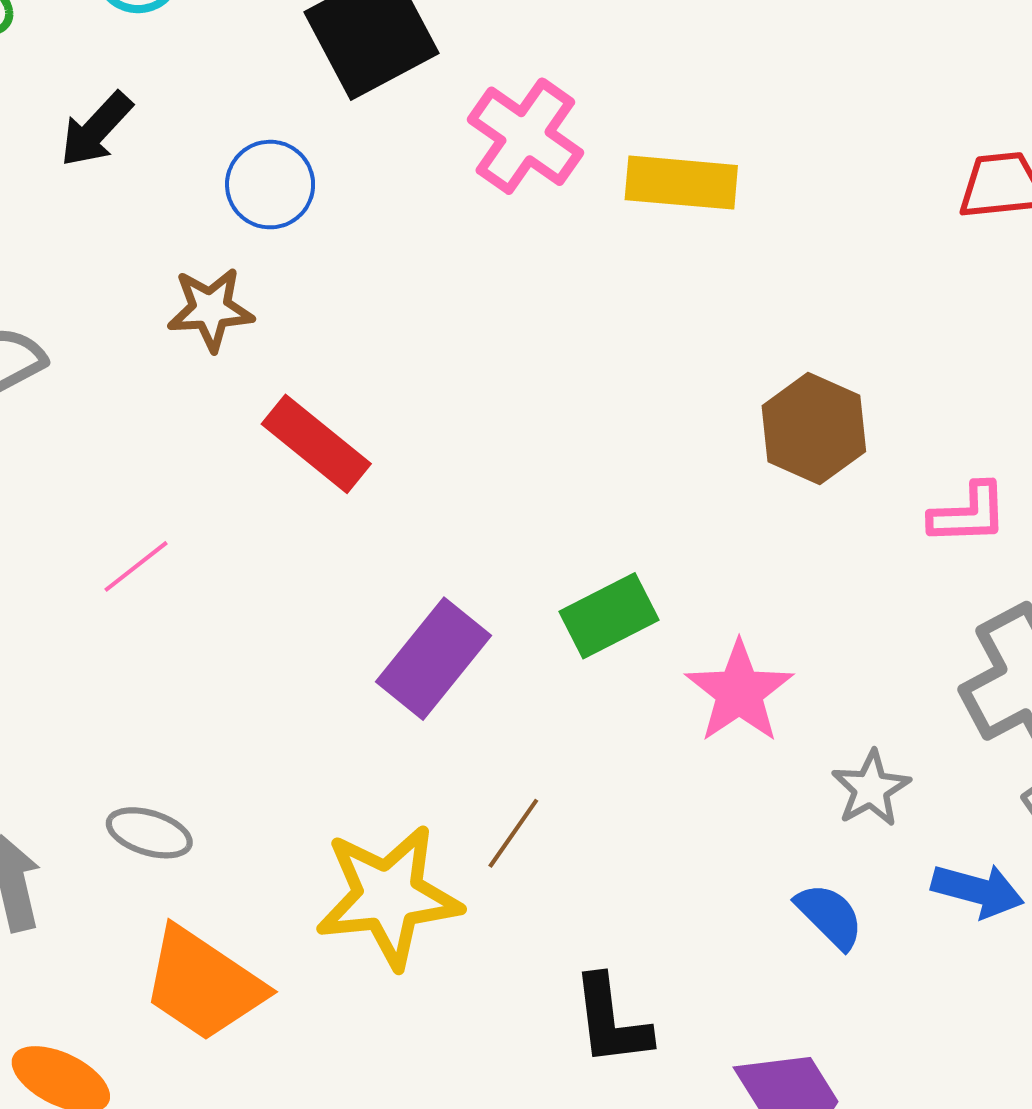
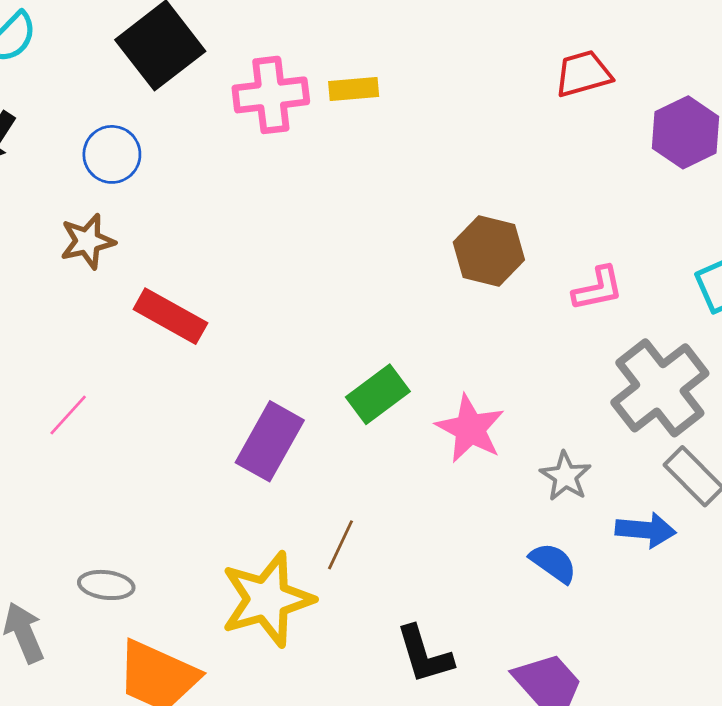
pink cross: (525, 136) -> (271, 95), turned -32
yellow rectangle: (681, 183) -> (354, 89), moved, size x0.7

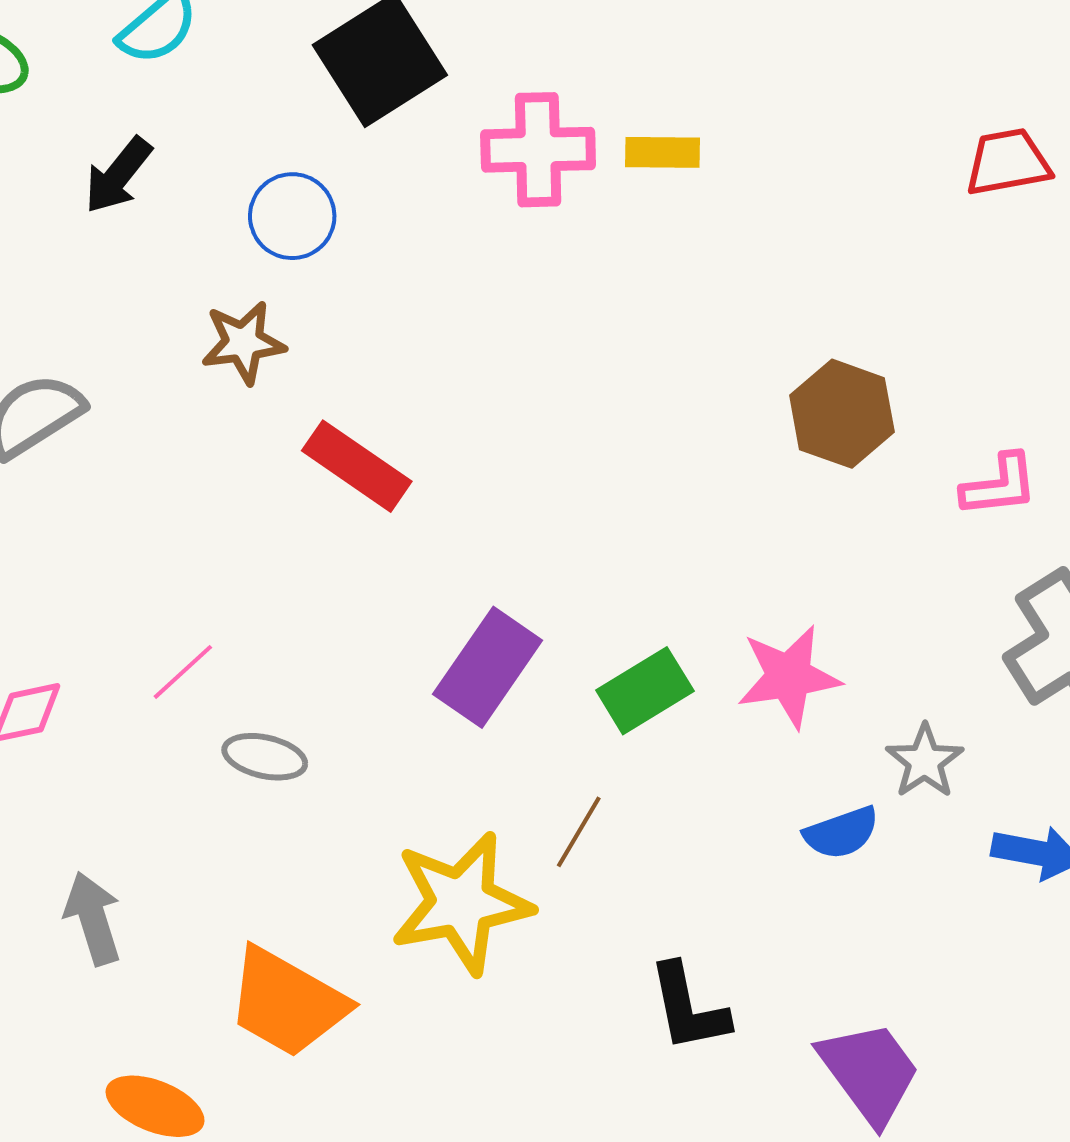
green rectangle: (378, 394) -> (645, 691), moved
pink line: (68, 415) -> (183, 672), moved
pink star: (470, 429) -> (789, 677), turned 30
blue semicircle: (553, 563) -> (841, 833), moved, turned 120
gray ellipse: (106, 585) -> (265, 757), moved

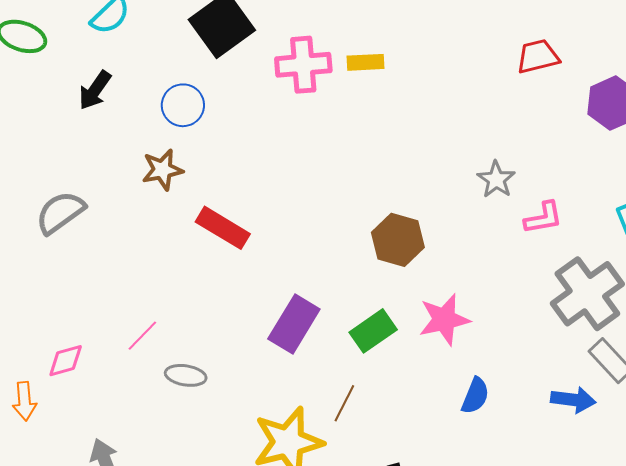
brown hexagon: (842, 414) -> (398, 240), moved
gray star: (925, 761) -> (496, 179), moved
blue semicircle: (841, 833) -> (475, 396), turned -45

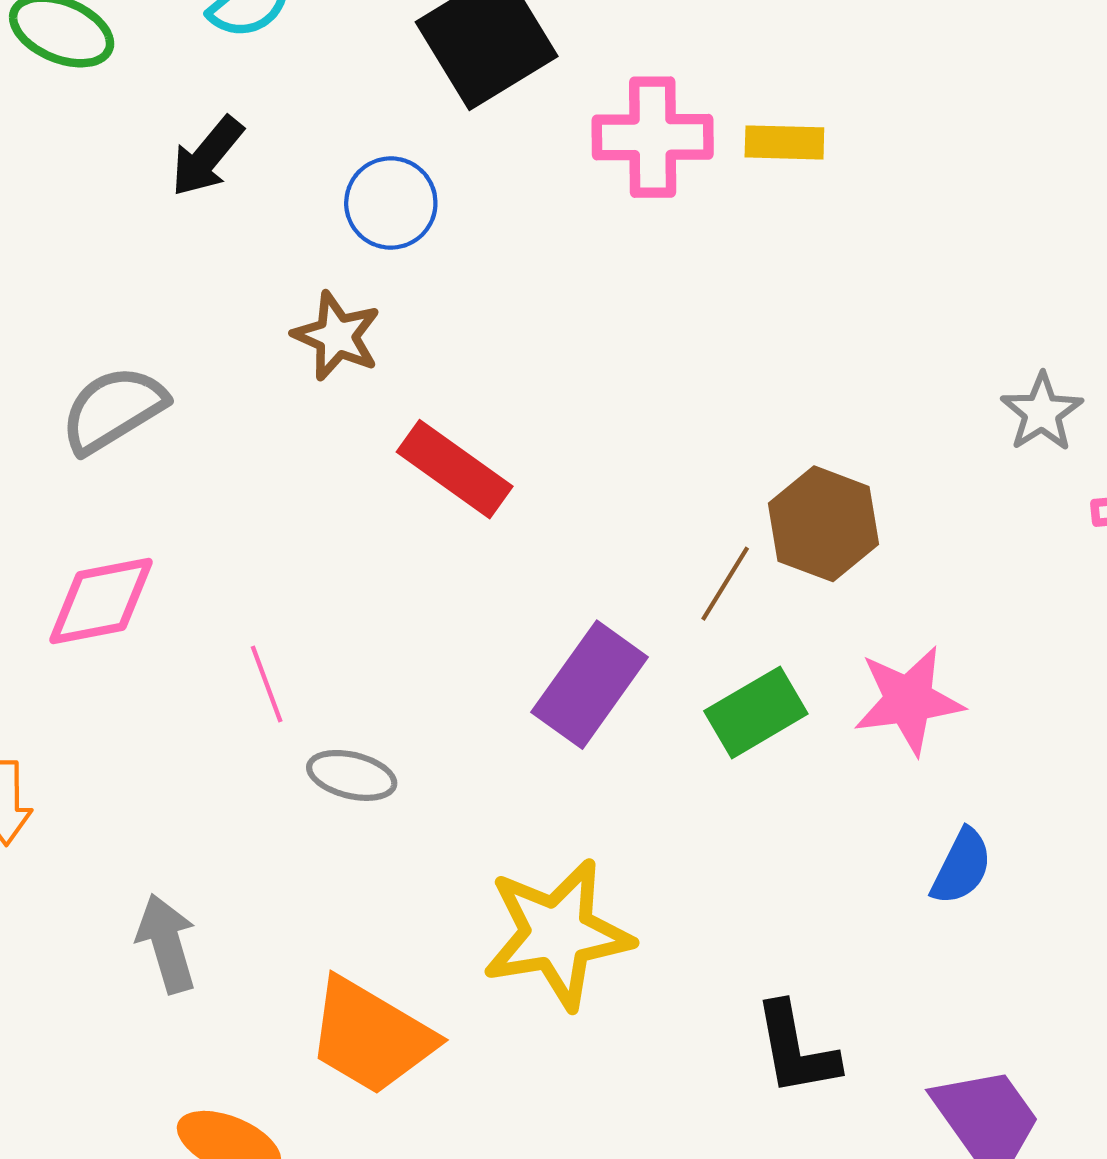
brown star: (162, 170) -> (337, 336), turned 30
pink line: (142, 336) -> (267, 684), turned -69
pink diamond: (66, 361) -> (101, 601), moved, size x1.4
brown line: (344, 403) -> (725, 584), moved

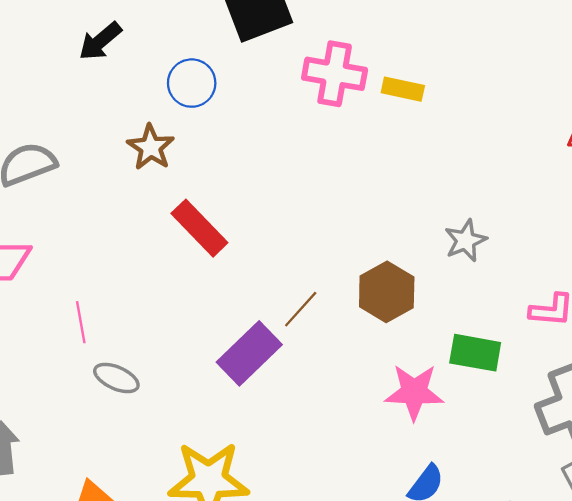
gray star: (1042, 412) -> (466, 241), moved
brown line: (725, 584) -> (301, 309), moved
green rectangle: (756, 712) -> (475, 353), moved, turned 30

